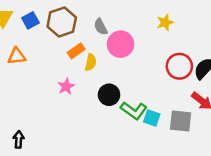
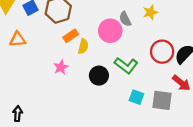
gray semicircle: (101, 27) -> (125, 19), moved
green L-shape: (134, 110) -> (126, 65), moved

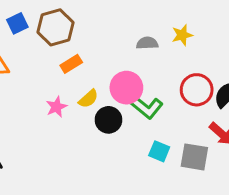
gray semicircle: (125, 19) -> (147, 43), turned 112
pink circle: (110, 31) -> (126, 88), moved
yellow semicircle: (83, 46) -> (88, 99), moved, turned 32

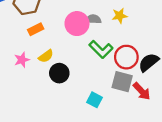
pink circle: (126, 88) -> (77, 24), moved
green L-shape: (146, 107) -> (101, 49), moved
gray square: (194, 157) -> (122, 82), moved

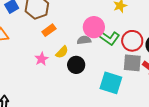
gray semicircle: (93, 19) -> (84, 40), moved
pink circle: (77, 24) -> (94, 27), moved
cyan square: (95, 100) -> (111, 83), size x1.6

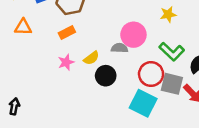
orange rectangle: (49, 30) -> (67, 33), moved
green L-shape: (109, 38) -> (172, 52), moved
red circle: (132, 41) -> (151, 74), moved

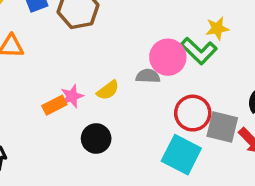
orange rectangle: (67, 33) -> (54, 105), moved
green L-shape: (172, 52) -> (199, 51), moved
black circle: (106, 76) -> (96, 138), moved

